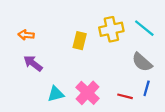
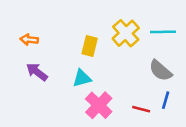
cyan line: (144, 28) -> (163, 32), turned -40
yellow cross: (111, 29) -> (126, 33), turned -30
cyan triangle: (56, 94) -> (82, 78), moved

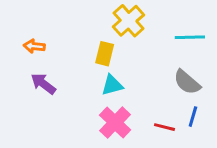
yellow cross: (126, 33) -> (129, 21), moved
cyan triangle: (82, 78) -> (112, 85), moved

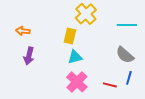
purple arrow: (43, 84) -> (29, 56), turned -114

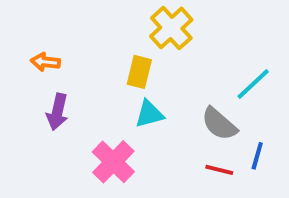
cyan line: (127, 25) -> (253, 84), moved, turned -42
gray semicircle: (125, 55) -> (219, 124), moved
pink cross: (77, 82) -> (113, 162), moved

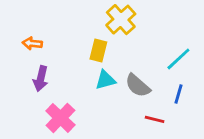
gray semicircle: (219, 124) -> (138, 86), moved
blue line: (257, 156) -> (178, 94), moved
pink cross: (113, 162) -> (60, 118), moved

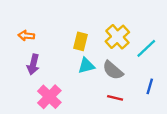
yellow cross: (121, 20) -> (117, 37), moved
blue line: (178, 94) -> (150, 86), moved
red line: (155, 119) -> (115, 98), moved

